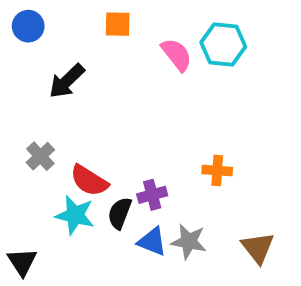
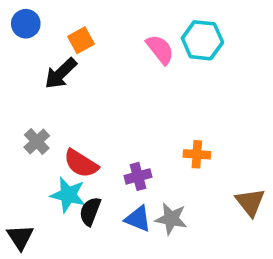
orange square: (118, 24) -> (81, 40), moved, turned -30
black semicircle: (120, 213) -> (90, 211), moved
brown triangle: (258, 248) -> (250, 202), moved

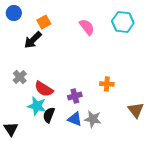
cyan hexagon: (202, 40) -> (123, 22), moved

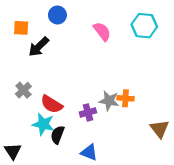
blue circle: (14, 13) -> (57, 15), moved
orange square: (44, 22) -> (21, 28), moved, turned 32
blue triangle: (75, 119) -> (89, 152), moved
gray star: (93, 119) -> (109, 101), moved

